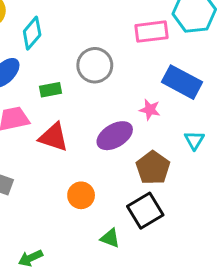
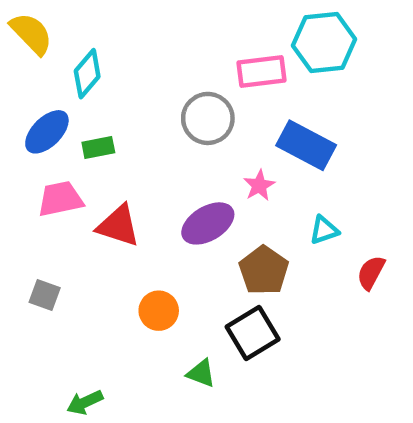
gray circle: (95, 65) -> (208, 118), moved
green rectangle: (50, 90) -> (98, 147), moved
pink star: (150, 110) -> (259, 185), turned 30
cyan triangle: (194, 140) -> (324, 230), turned 40

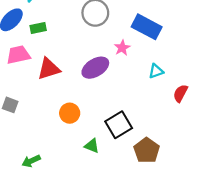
red triangle: (118, 226) -> (49, 69), turned -35
brown pentagon: (264, 270) -> (147, 150), moved

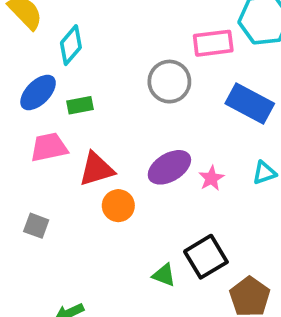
pink star: (122, 48) -> (211, 178), moved
orange circle: (70, 113) -> (118, 206), moved
green triangle: (92, 146) -> (164, 275), moved

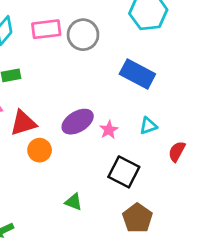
pink rectangle: (213, 43) -> (46, 29), moved
gray circle: (169, 82) -> (83, 35), moved
black square: (206, 257) -> (124, 172), moved, turned -32

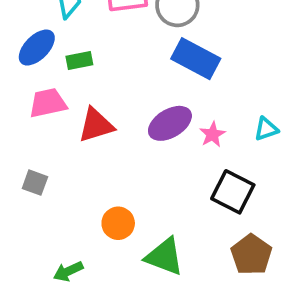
blue rectangle: (137, 74) -> (196, 59), moved
orange circle: (40, 150) -> (118, 223), moved
green triangle: (74, 202) -> (164, 257), moved, size x1.6

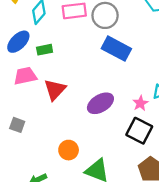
purple ellipse: (170, 123) -> (100, 103), moved
red triangle: (96, 125) -> (55, 90), turned -30
pink star: (212, 134) -> (140, 103), moved

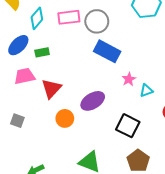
pink star: (140, 103) -> (129, 79), moved
orange circle: (69, 150) -> (65, 118), moved

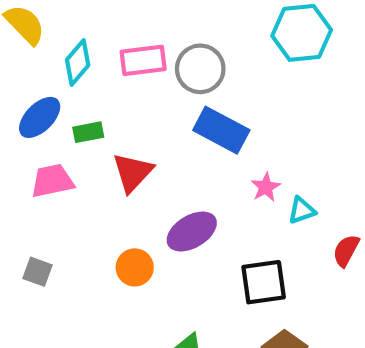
red triangle: (51, 89) -> (133, 172), moved
black square: (128, 126) -> (264, 282), turned -35

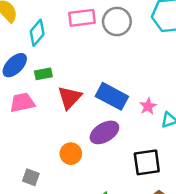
pink rectangle: (143, 60) -> (82, 18), moved
gray circle: (200, 69) -> (117, 22), moved
blue rectangle: (221, 130) -> (112, 96), moved
gray square: (38, 272) -> (31, 177), moved

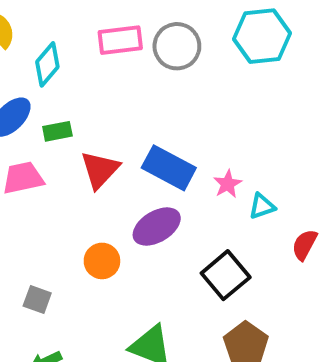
black square: (147, 162) -> (226, 275), turned -32

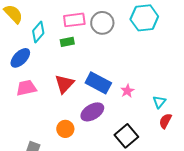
green rectangle: (57, 131) -> (67, 42), moved
cyan triangle: (262, 206) -> (159, 102), moved, turned -32

